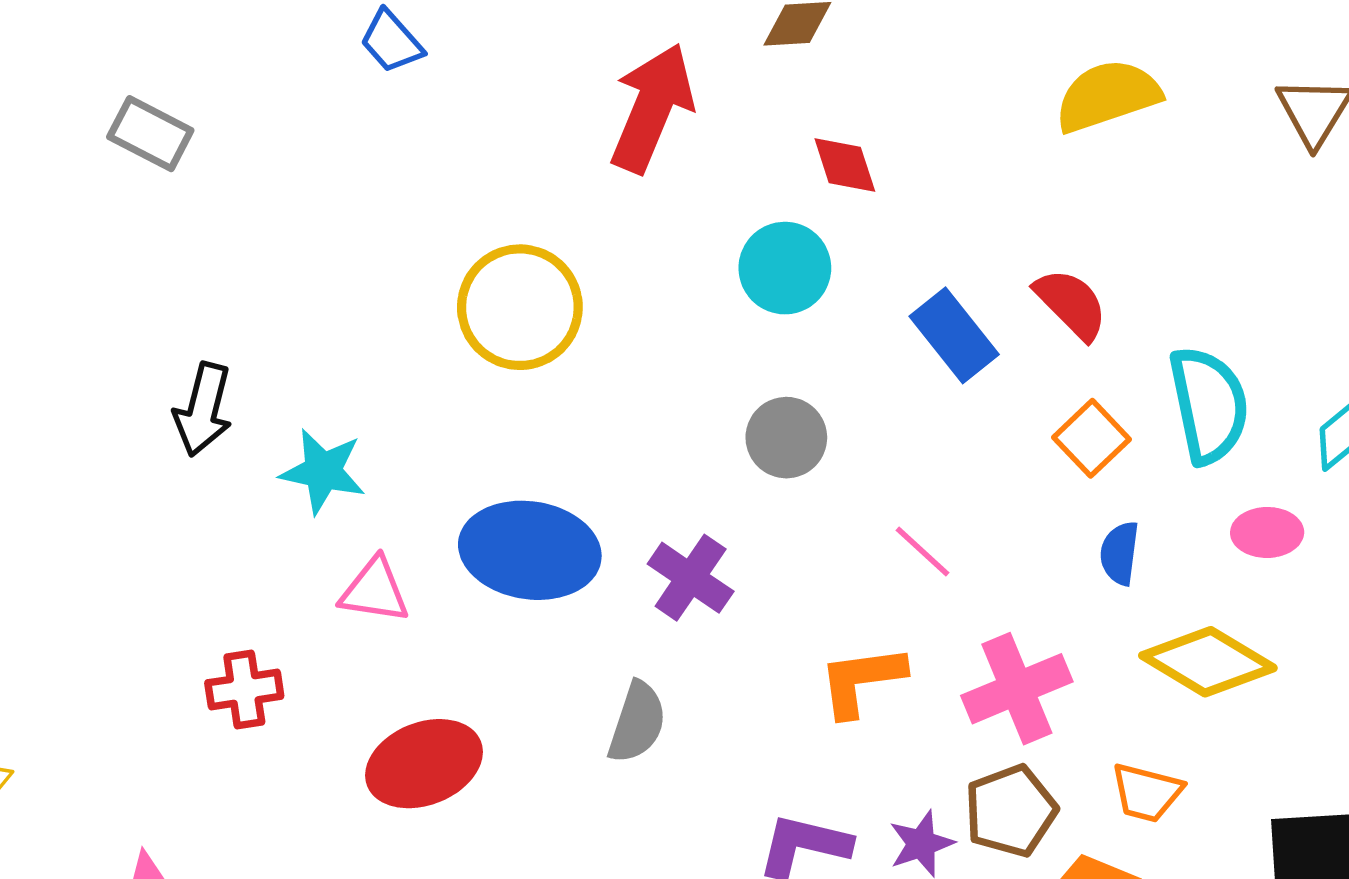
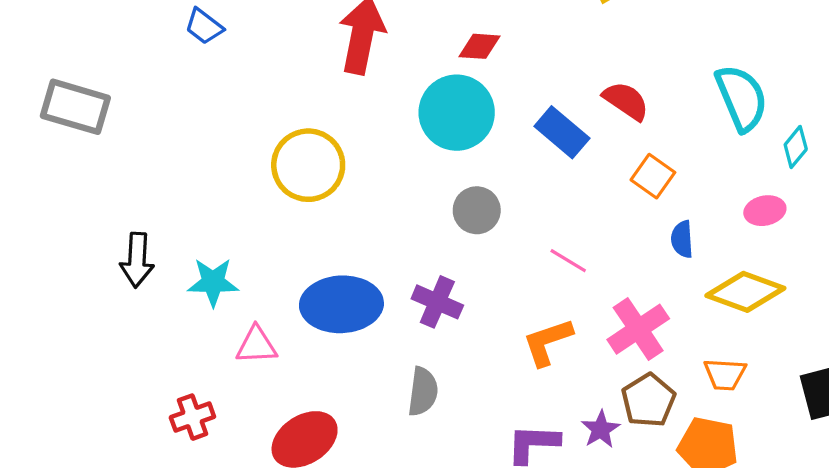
gray rectangle: (150, 134) -> (75, 107), size x1.4
red diamond: (845, 165) -> (480, 46), turned -57
cyan circle: (785, 268) -> (457, 113), size x1.4
cyan semicircle: (1209, 405) -> (741, 98), moved

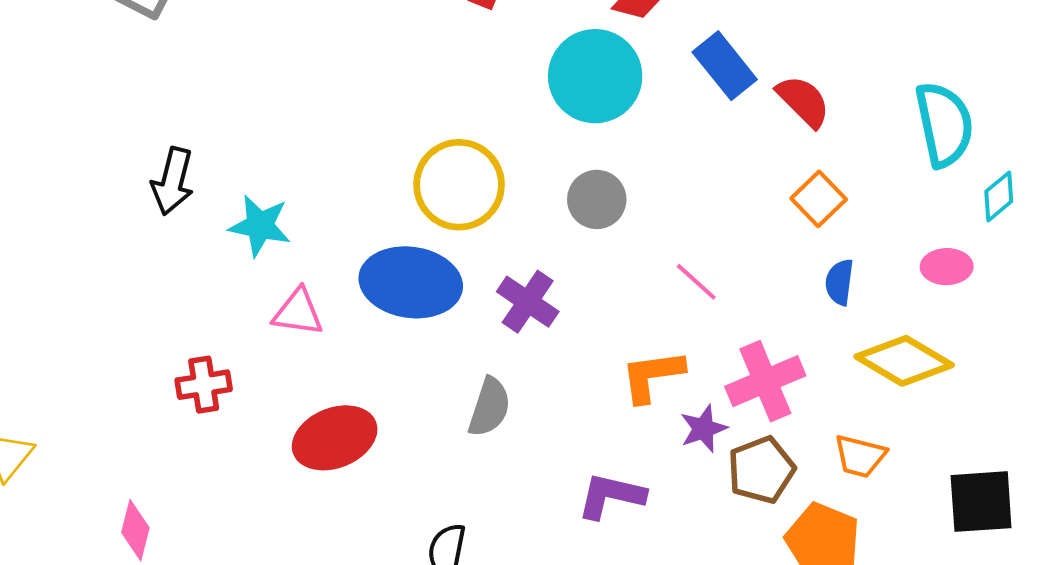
blue rectangle: (562, 132) -> (725, 66), moved
yellow circle: (308, 165) -> (459, 185), moved
purple star: (601, 429) -> (703, 429), moved

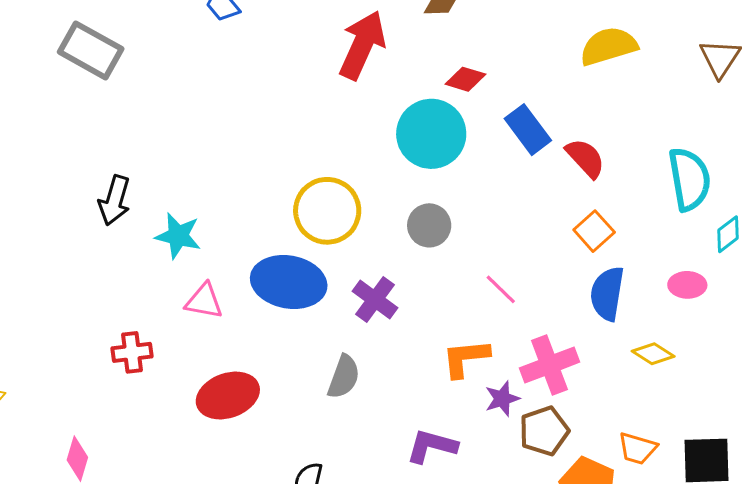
blue semicircle: (839, 282) -> (607, 294), size x1.6
yellow diamond: (904, 361) -> (653, 354), size x0.6
orange trapezoid: (860, 456) -> (637, 448), moved

